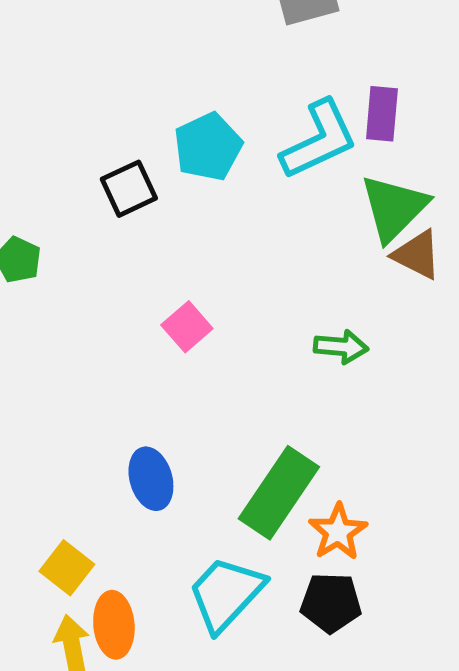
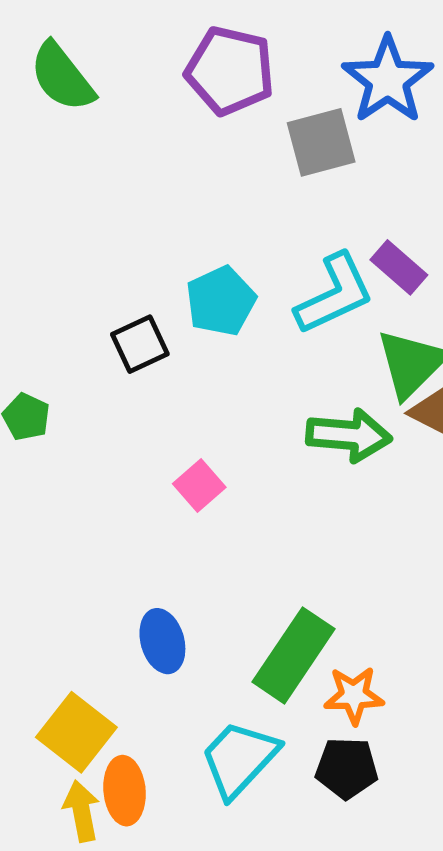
purple rectangle: (382, 114) -> (399, 267), turned -54
green arrow: (341, 347) -> (349, 435), moved, size x1.5
orange star: (338, 532) -> (354, 695), turned 30
yellow square: (67, 568) -> (76, 732), size x1.4

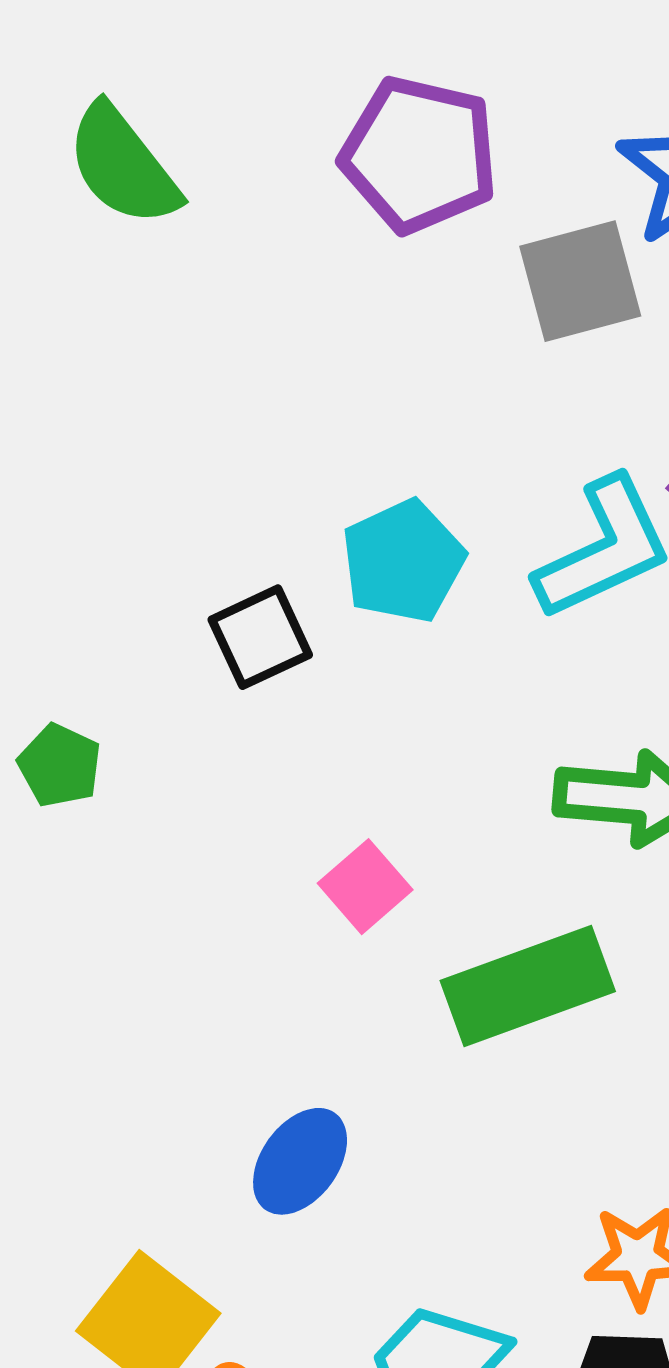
blue ellipse: (162, 641) -> (300, 1161), turned 52
green rectangle: (293, 655) -> (528, 986), moved, turned 36

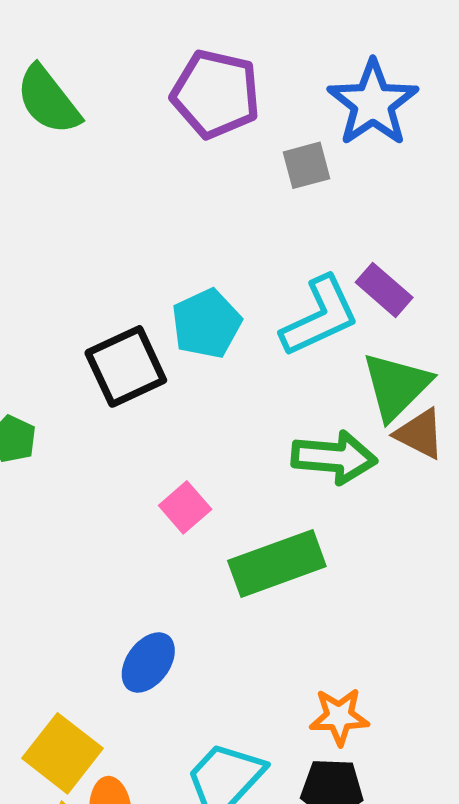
gray square: (580, 281) -> (306, 165), size x0.7
black square: (260, 637) -> (126, 366), size x1.4

